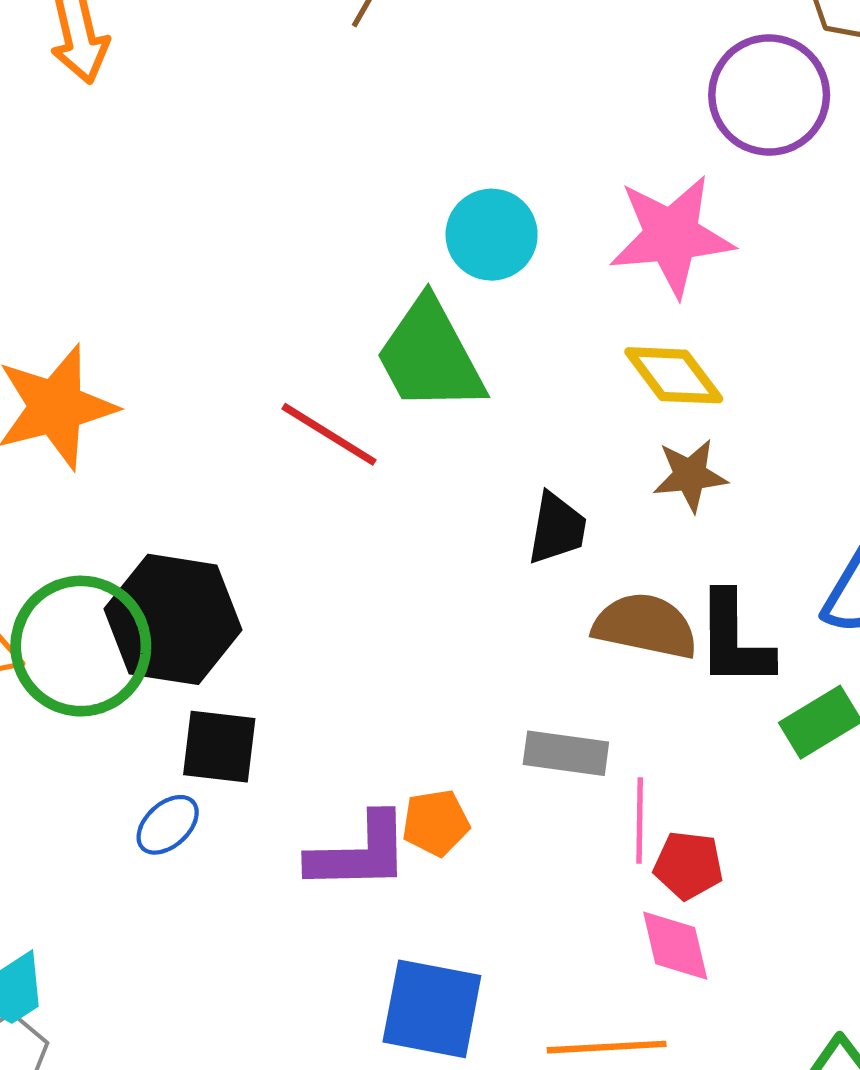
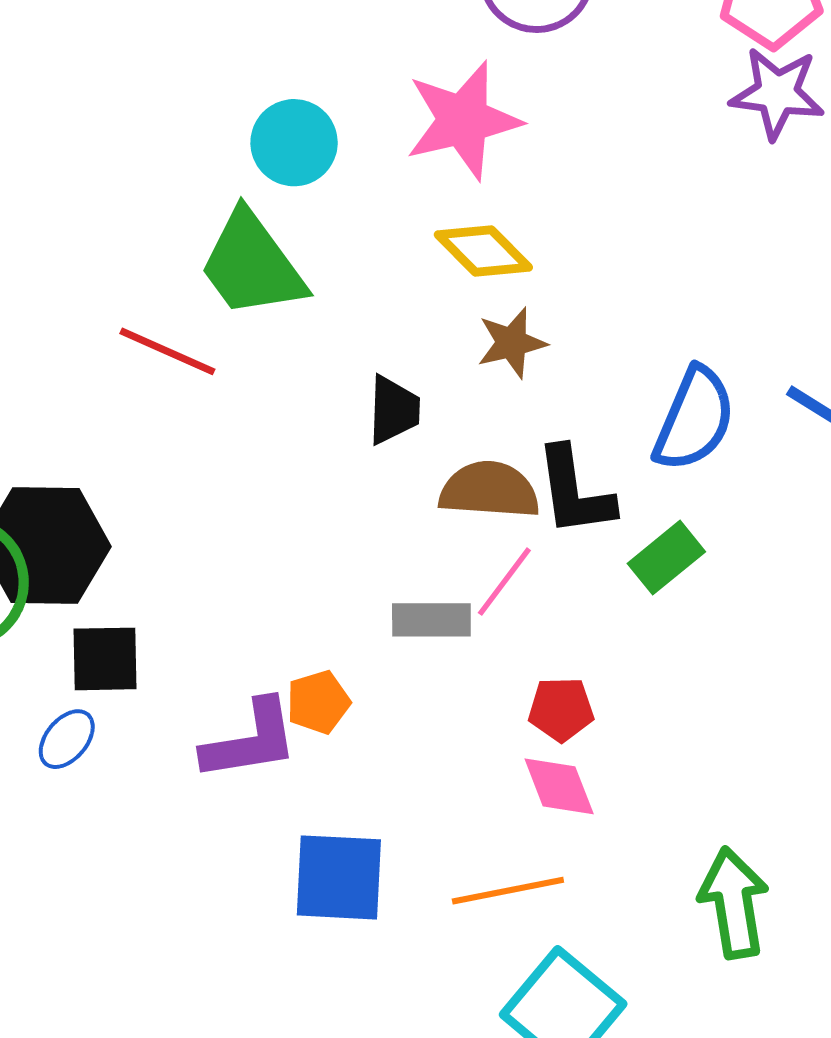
pink line: (640, 820) -> (504, 582), moved, turned 44

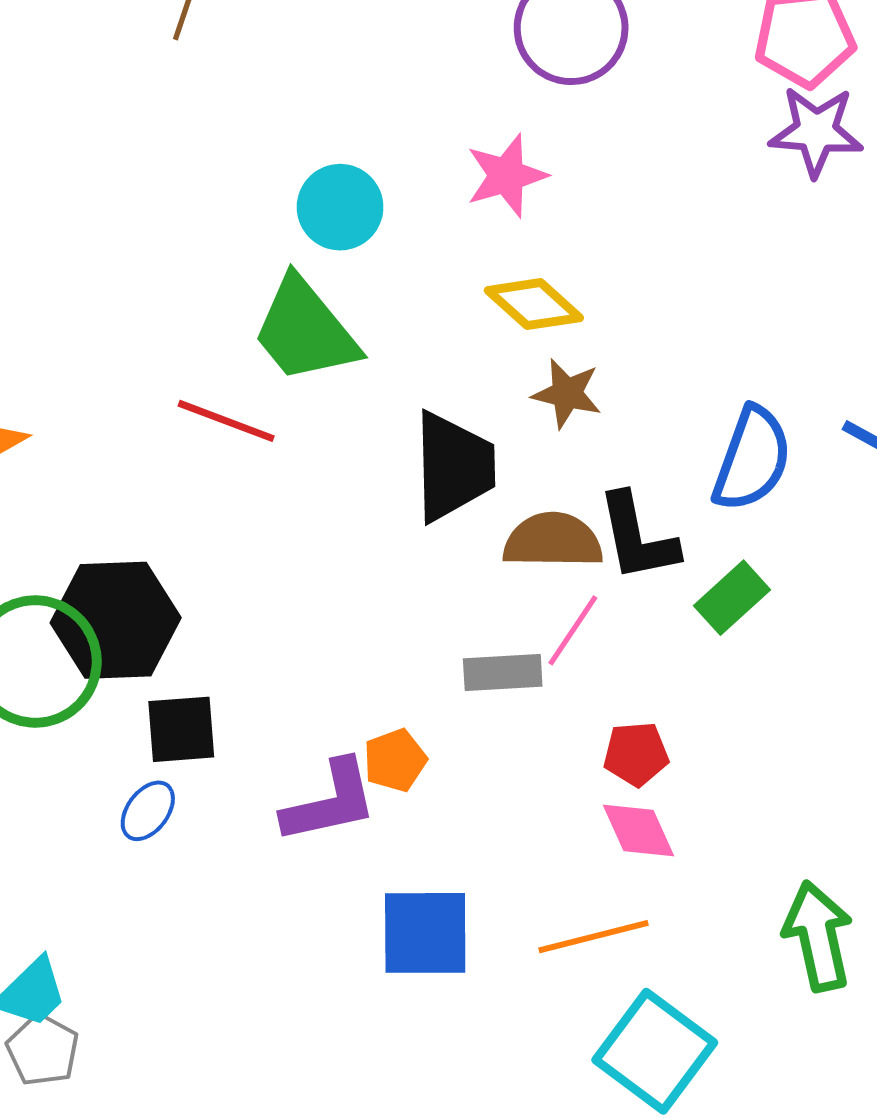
pink star: (463, 120) -> (506, 176), size x0.7
brown star: (512, 343) -> (567, 393), turned 30
black trapezoid: (394, 410) -> (454, 467), size x1.6

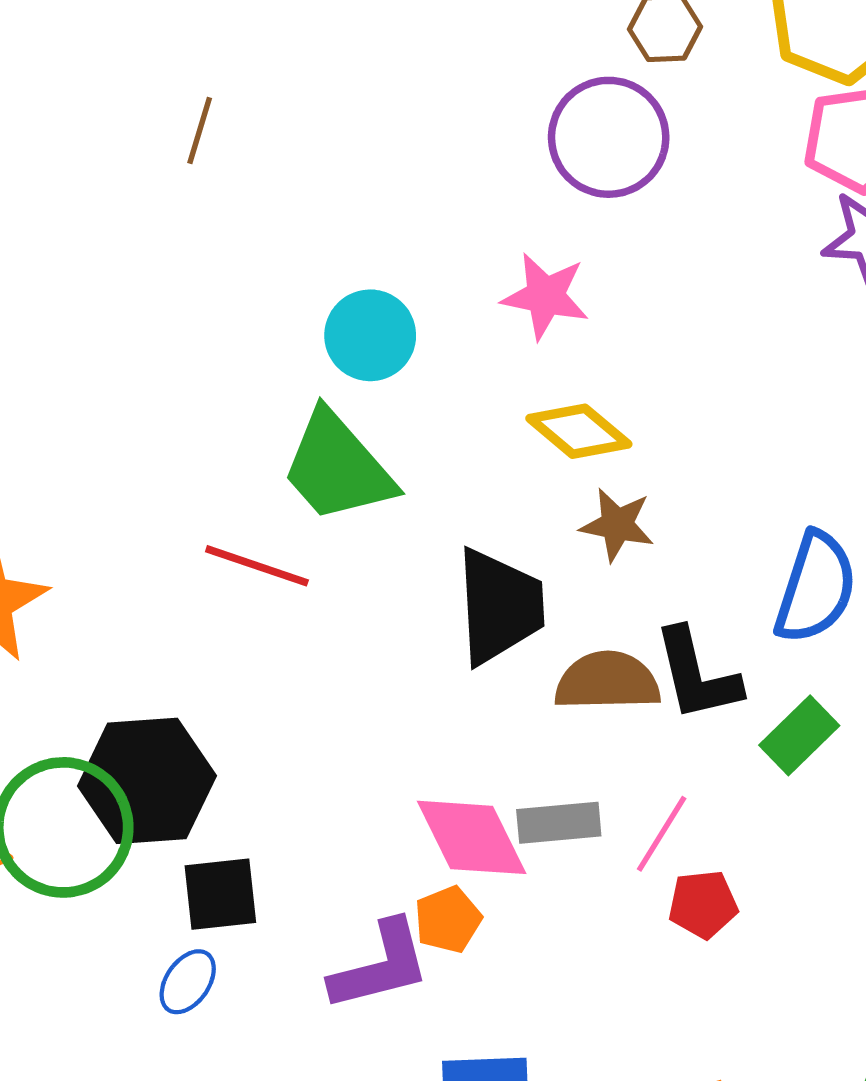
pink star: (506, 176) -> (545, 296), turned 30
pink line: (573, 630) -> (662, 834), moved
pink diamond: (638, 831) -> (472, 837), moved, size x1.4

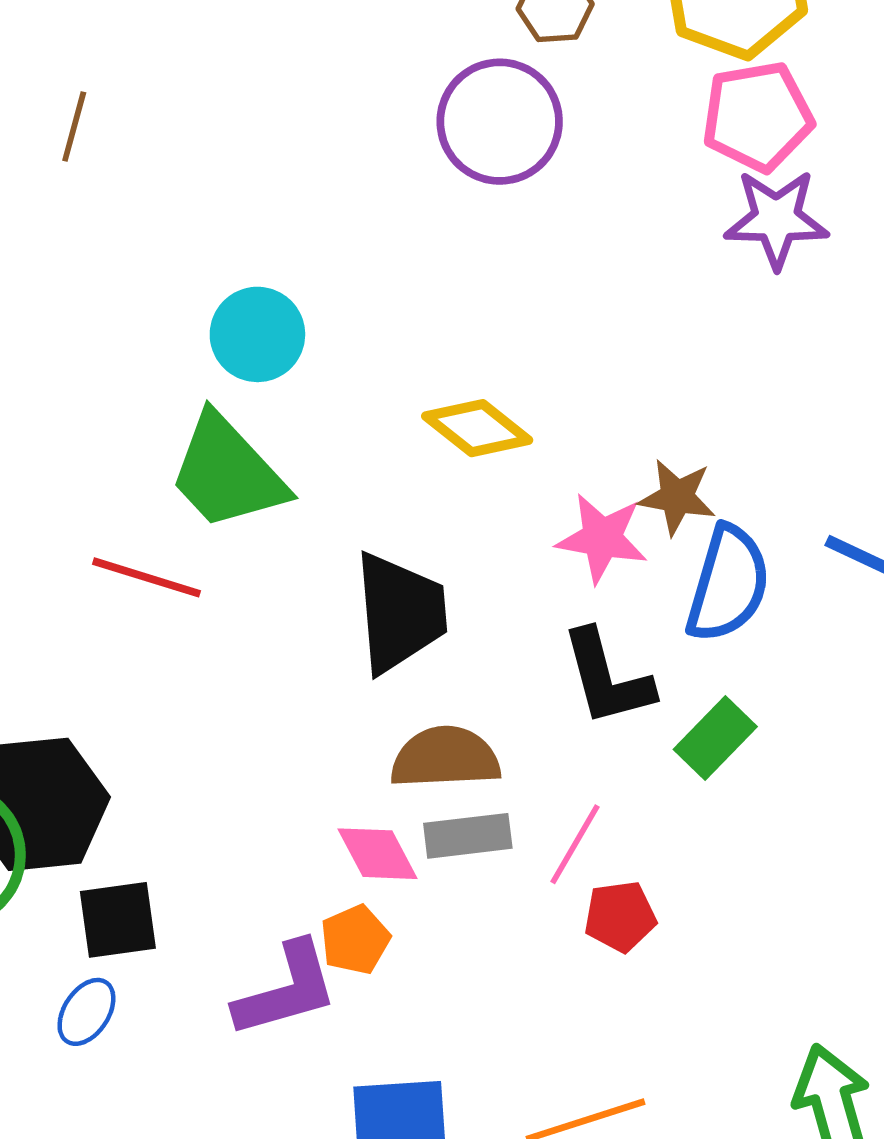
pink star: (545, 296) -> (602, 538), moved
brown star: (617, 525) -> (677, 497), moved
brown semicircle: (607, 681) -> (445, 758), moved
pink diamond: (472, 837) -> (378, 854), size x0.7

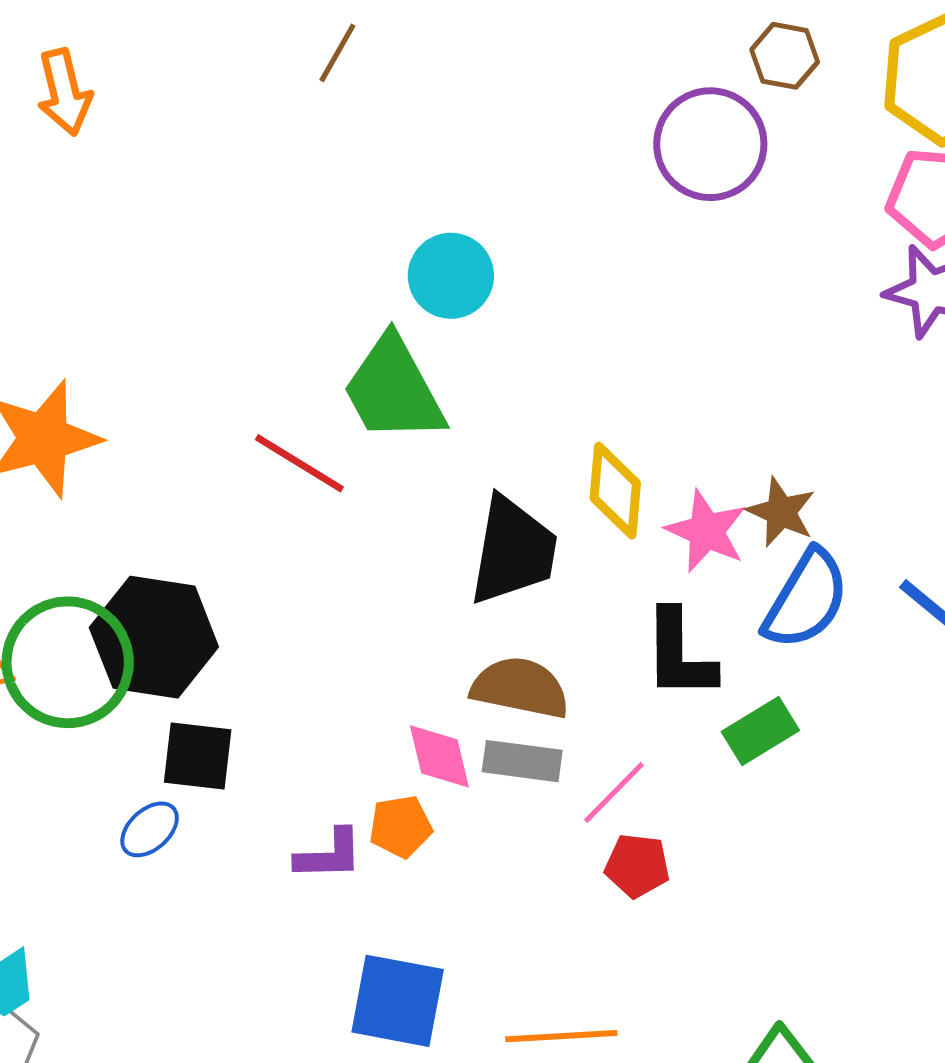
yellow diamond: (477, 428) -> (615, 491), moved, turned 42
purple L-shape: (286, 990) -> (329, 855), size x0.7

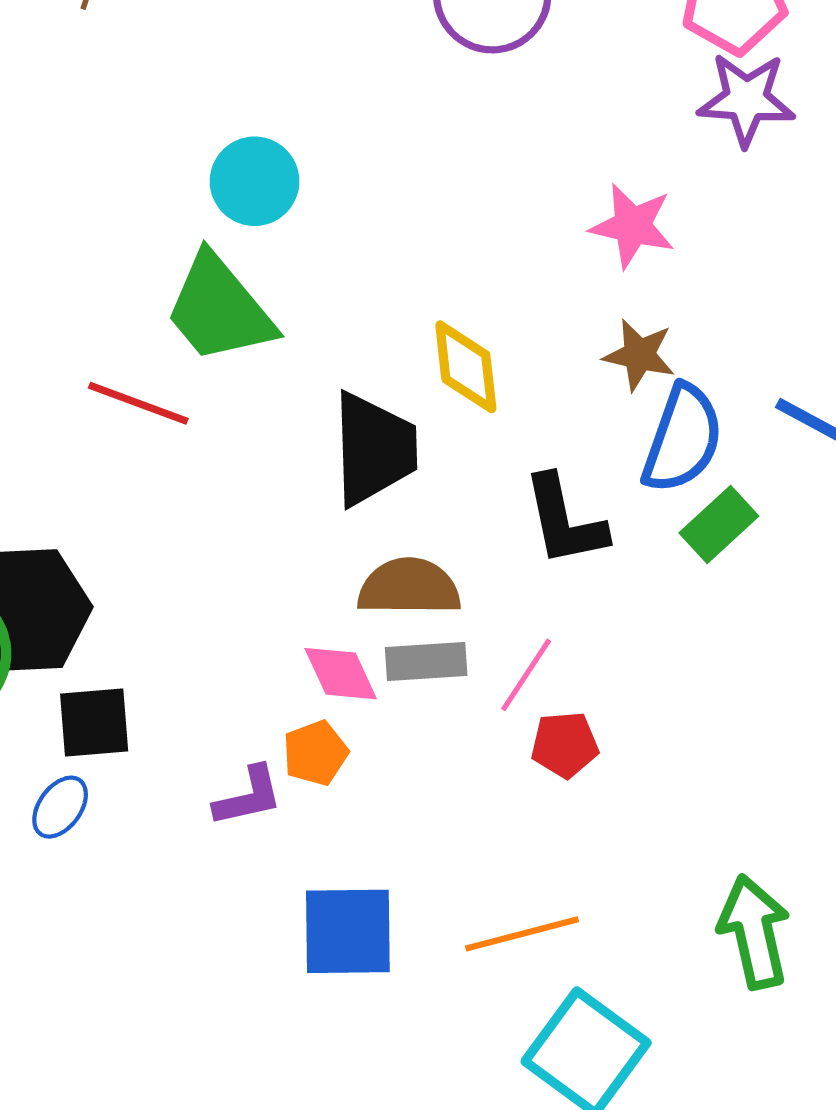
pink star: (706, 531) -> (632, 226), moved
green rectangle: (760, 731) -> (719, 525), moved

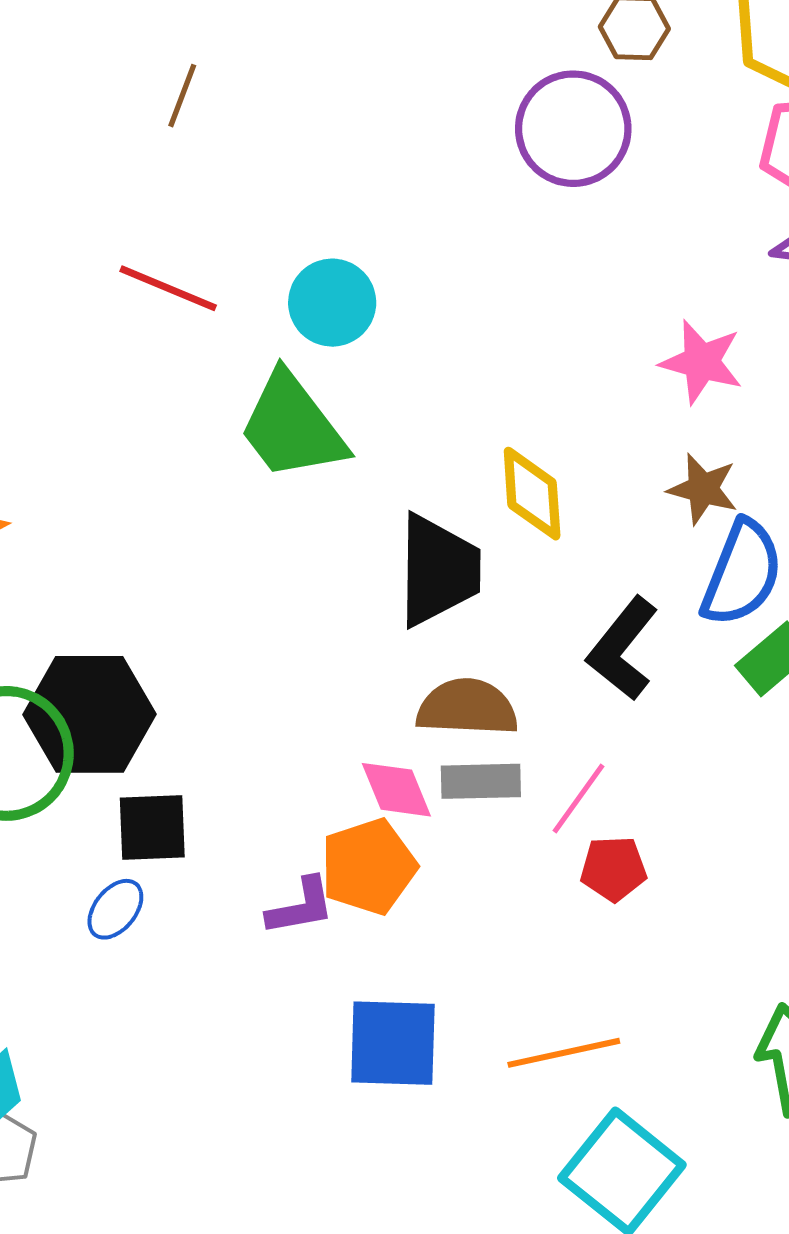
red line: (138, 403) -> (168, 288), moved
black L-shape: (565, 521) -> (623, 649), turned 48
orange pentagon: (315, 753) -> (368, 867), size x1.5

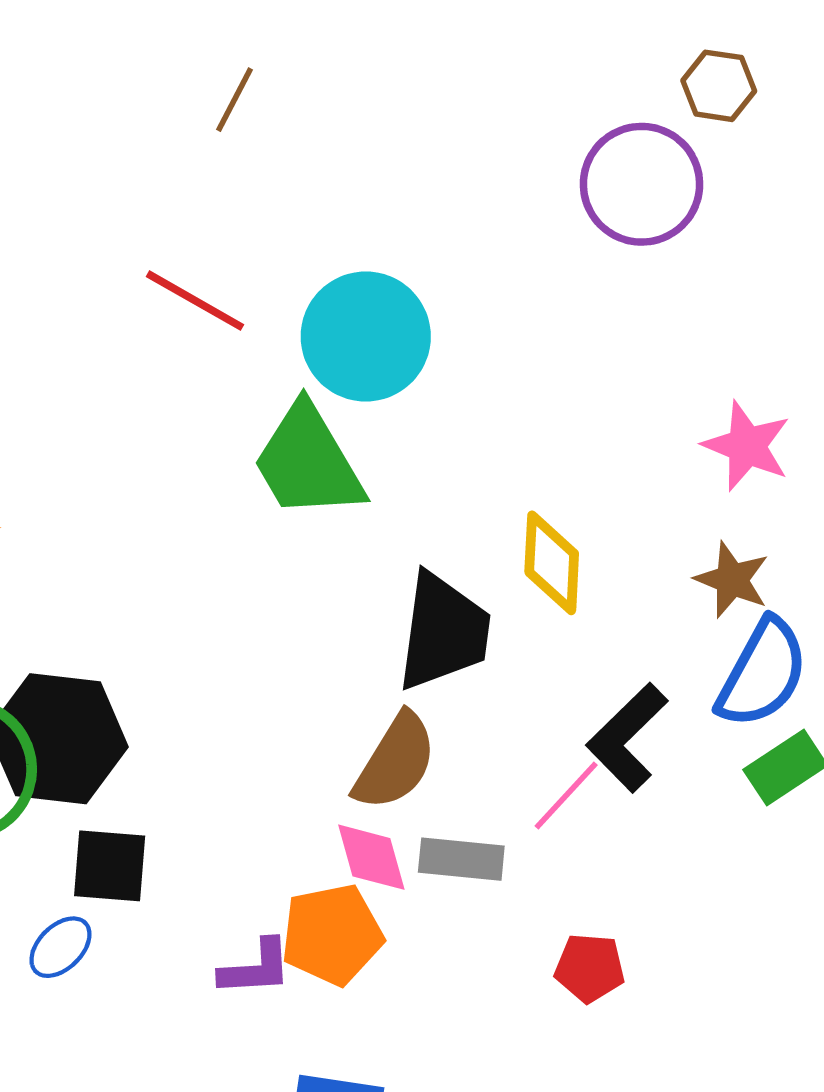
cyan circle: (332, 303) -> (366, 336), size x1.4
brown semicircle: (467, 708) -> (395, 762), moved, turned 112
pink line: (579, 799) -> (566, 796), moved

